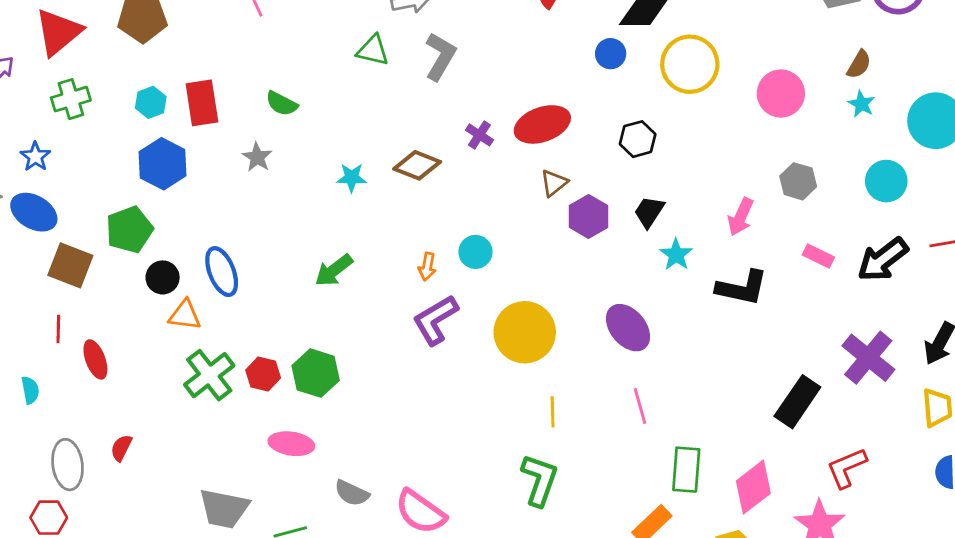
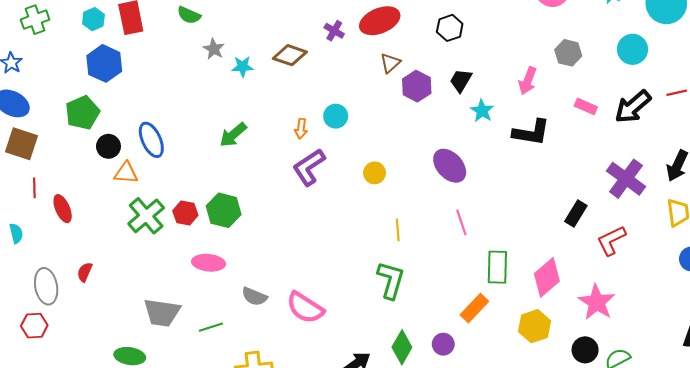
gray star: (257, 157) -> (214, 49), moved
brown square: (70, 265) -> (21, 144), moved
yellow circle: (525, 332) -> (375, 173), size x0.5
black rectangle: (797, 402) -> (576, 213), size x0.7
red L-shape: (847, 468) -> (611, 240), moved

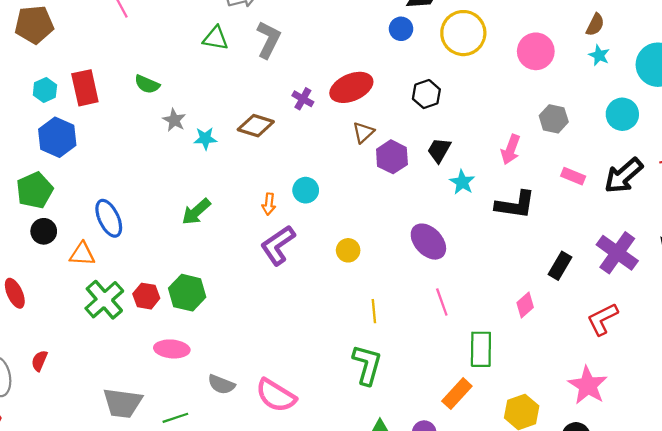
black circle: (108, 146) -> (44, 231), moved
black rectangle: (576, 213) -> (560, 266), moved
pink diamond: (547, 277) -> (525, 305), moved, size x0.6

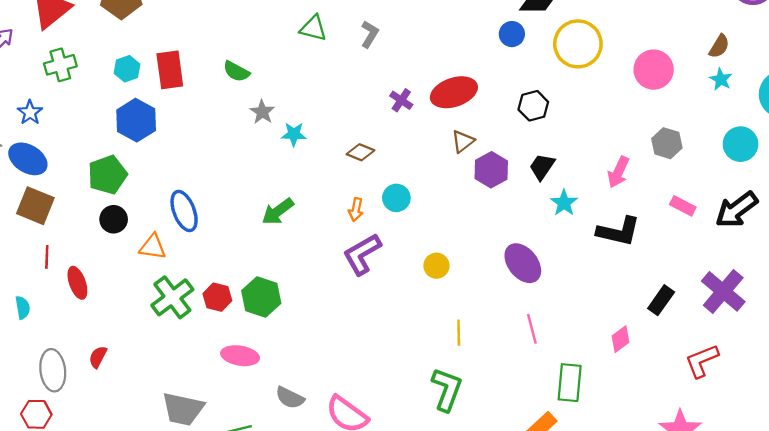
gray L-shape: (268, 40) -> (370, 34), size x0.7
brown diamond: (256, 126) -> (361, 152), moved, size x0.7

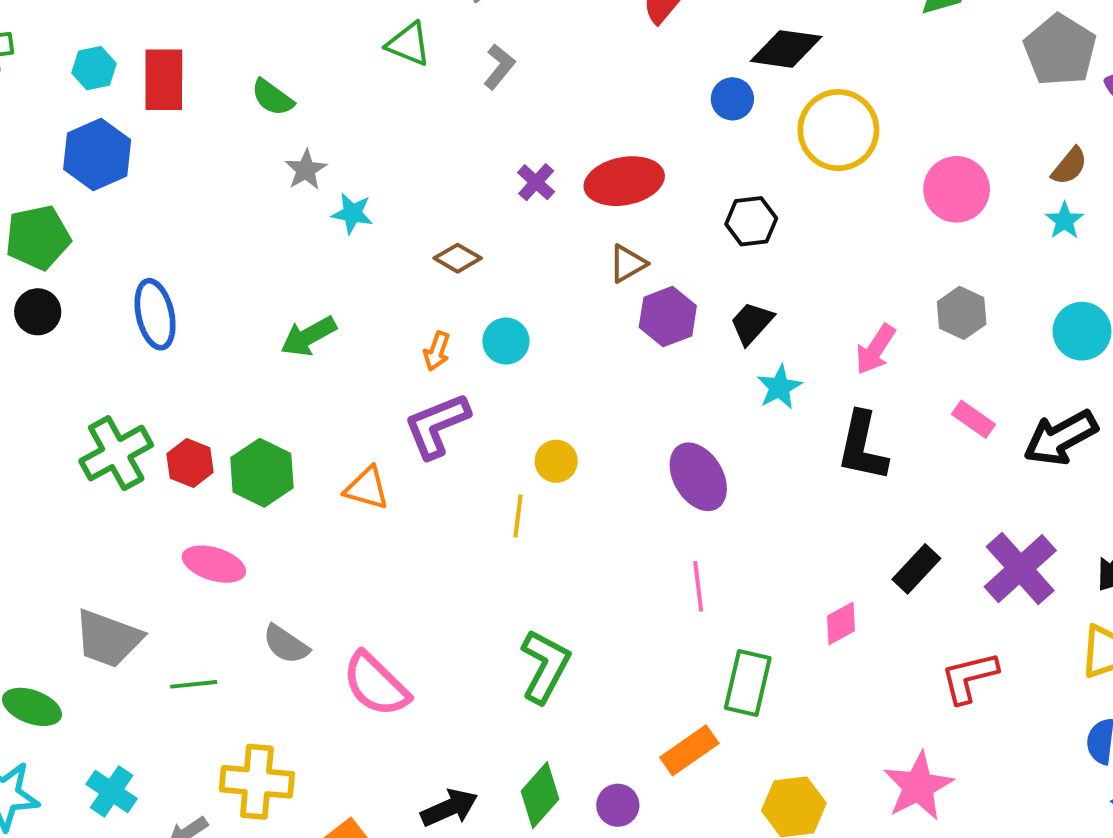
black L-shape: (619, 231) -> (862, 447), turned 81
orange triangle: (153, 247) -> (367, 488), moved
yellow line: (459, 333) -> (518, 516), moved

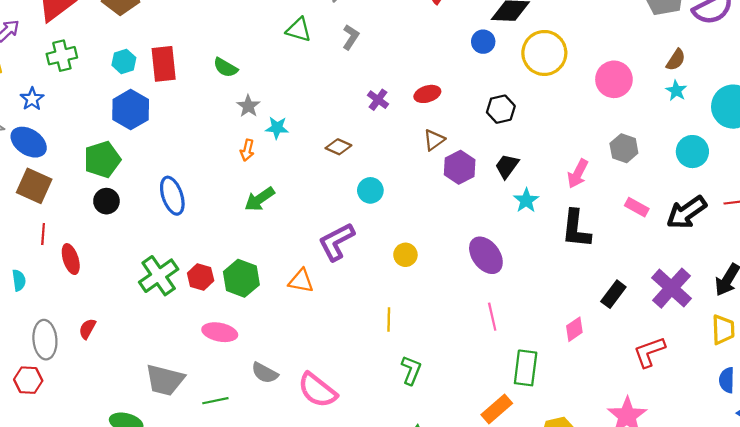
red ellipse: (624, 181) -> (427, 94), size x0.6
orange arrow: (437, 351) -> (247, 150), moved
yellow line: (518, 516) -> (389, 320), moved
green L-shape: (545, 666) -> (411, 370), size x0.7

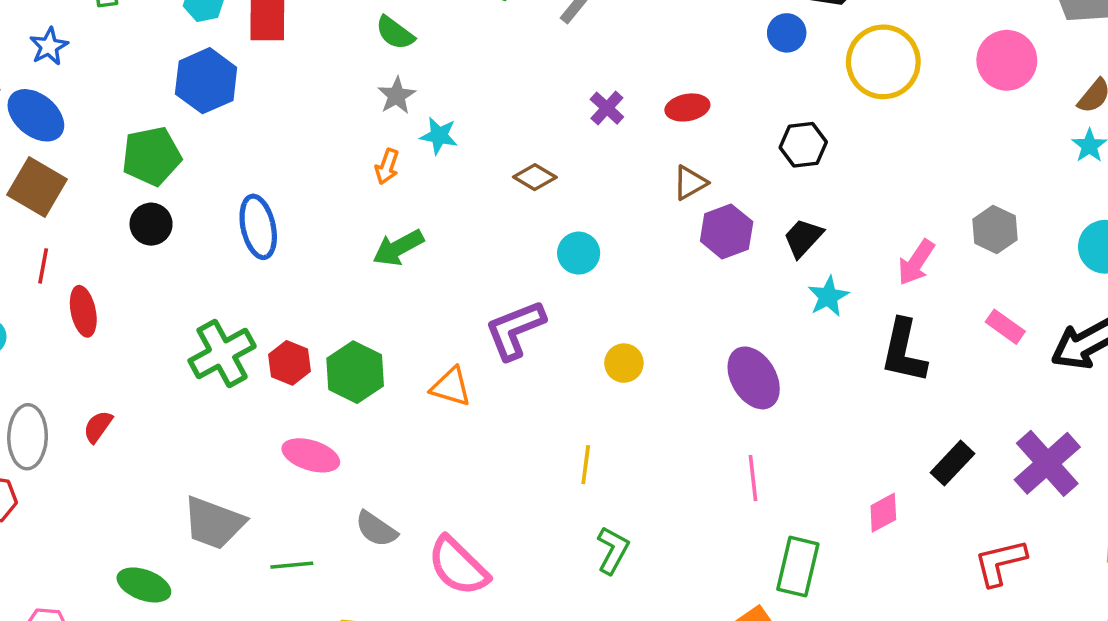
green semicircle: (226, 67) -> (395, 33), moved
pink circle: (614, 79) -> (1007, 60), moved

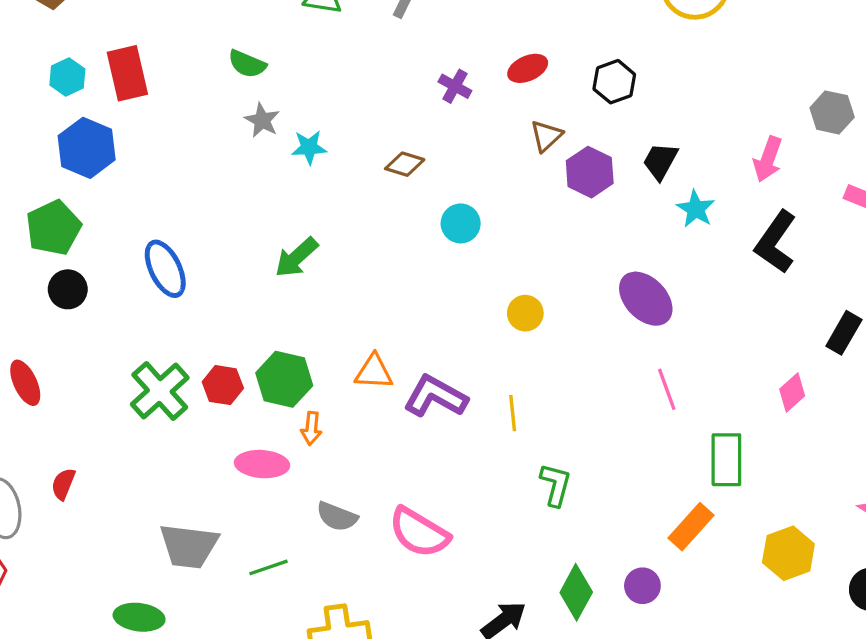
black hexagon: (803, 145) -> (614, 82), moved
orange arrow: (387, 167) -> (311, 428), moved
purple L-shape: (515, 330) -> (435, 396), moved, turned 64
black L-shape: (904, 351) -> (776, 242), turned 36

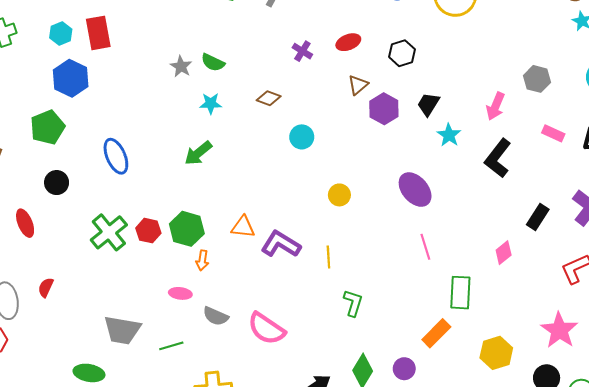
green semicircle: (247, 64) -> (213, 62), moved
cyan star: (309, 147) -> (211, 103), moved
black circle: (68, 289) -> (57, 183), moved
pink ellipse: (262, 464) -> (180, 293), moved, size x0.7

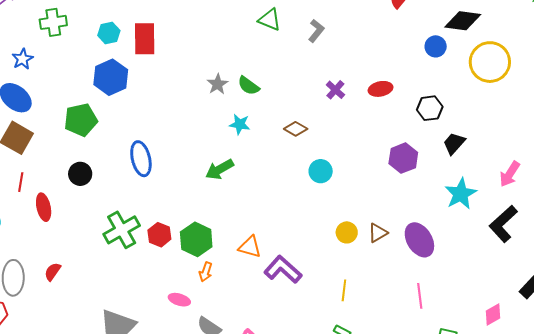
brown triangle: (358, 85) -> (378, 233), moved
black trapezoid: (428, 104) -> (454, 143), moved
cyan star: (449, 135) -> (461, 194), size x1.4
yellow line: (328, 257) -> (344, 290), moved

